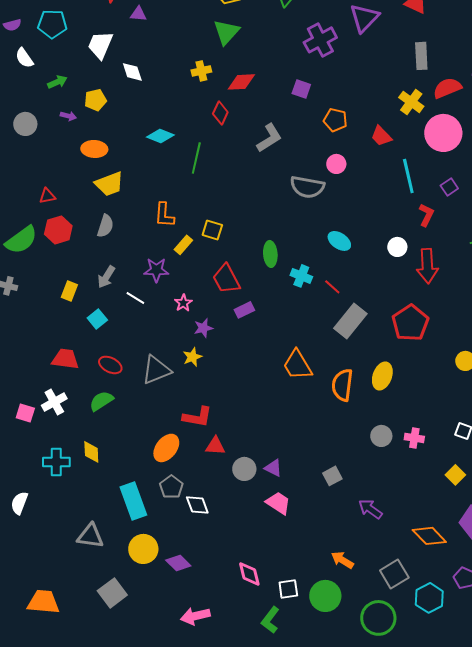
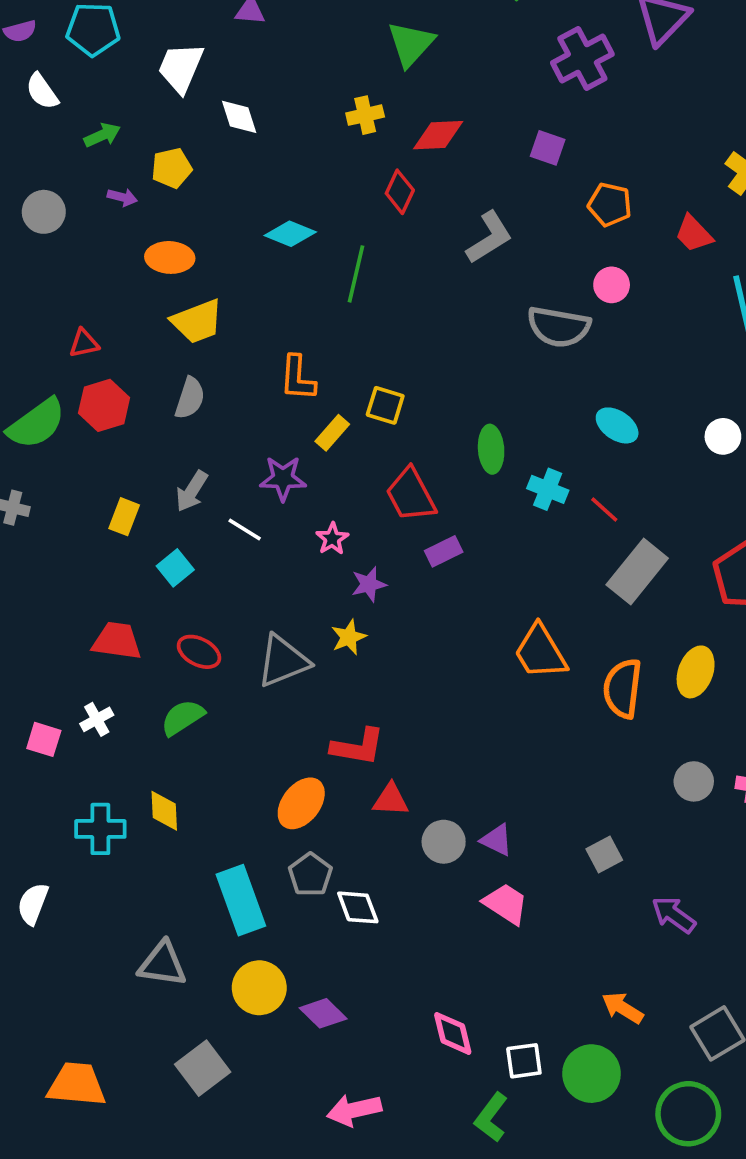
white cross: (54, 402) -> (97, 719), size x0.7

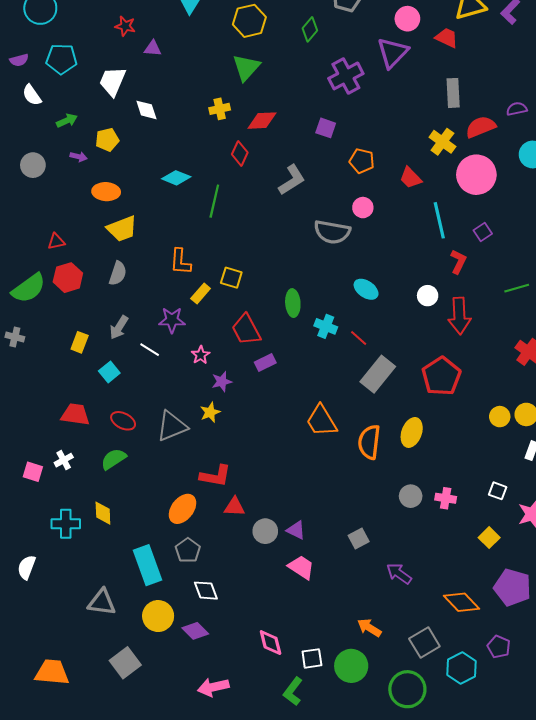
white diamond: (358, 907) -> (206, 591), moved

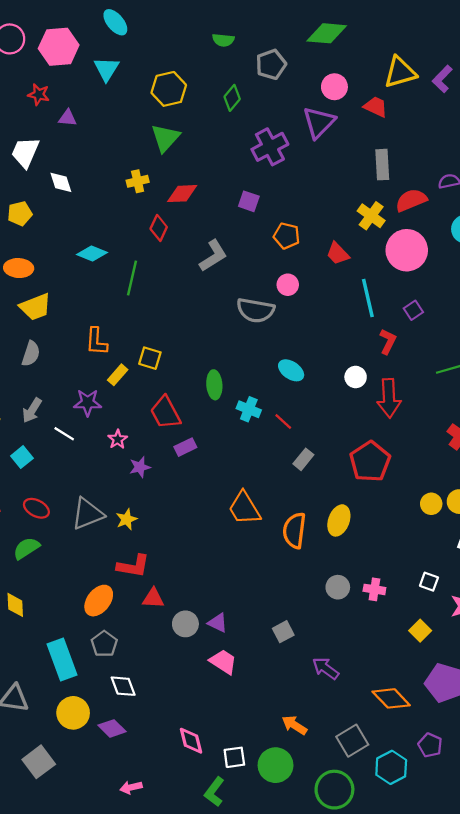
gray rectangle: (378, 374) -> (303, 459), size x0.6
yellow star: (210, 412) -> (126, 519), moved
pink arrow: (213, 687) -> (131, 787), size x0.7

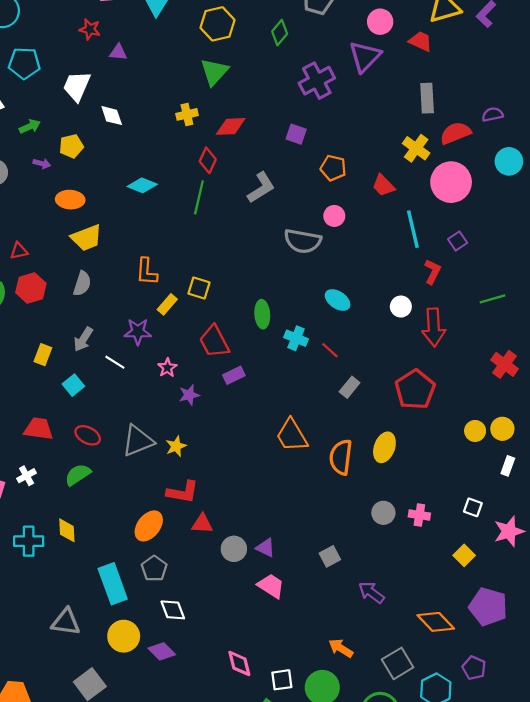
green line: (132, 278) -> (199, 197), moved

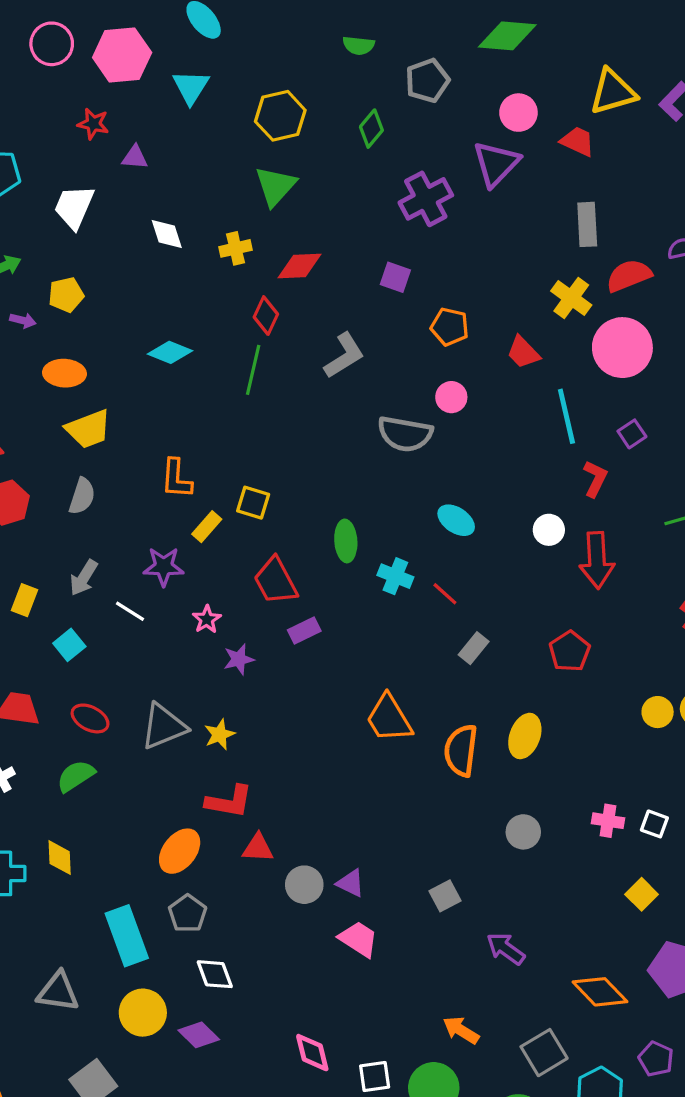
white diamond: (112, 116) -> (167, 234), moved
red pentagon: (415, 389) -> (570, 651), size x0.7
pink cross: (419, 515) -> (608, 821), moved

